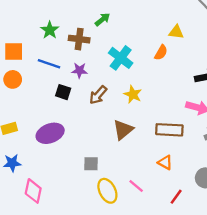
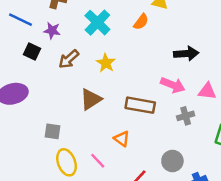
orange triangle: (165, 162) -> (122, 139), moved

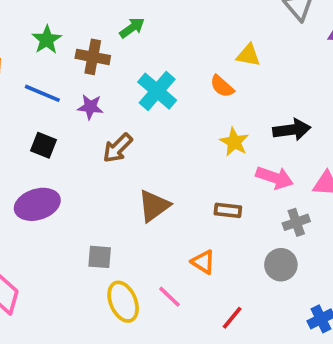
orange semicircle: (141, 22) -> (222, 86), turned 98
black square: (32, 52) -> (44, 145), moved
yellow star: (106, 63) -> (234, 142), moved
brown rectangle: (140, 105) -> (228, 210), size x0.6
gray circle: (172, 161) -> (281, 265), moved

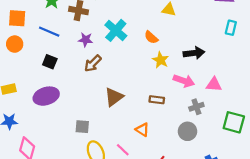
orange semicircle: (222, 86) -> (151, 37), moved
purple star: (90, 107) -> (86, 40), moved

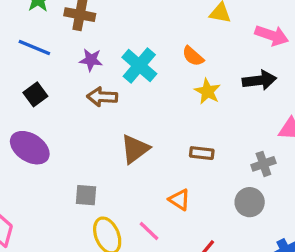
cyan cross: (116, 30) -> (139, 65), moved
black square: (50, 62) -> (35, 94), turned 32
brown arrow: (93, 63) -> (102, 97), turned 48
pink arrow: (184, 81) -> (272, 35), moved
purple ellipse: (46, 96) -> (30, 148), turned 50

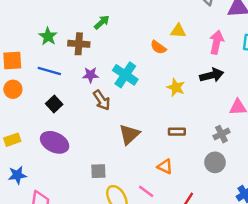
pink arrow: (272, 35) -> (217, 42), turned -90
orange semicircle: (193, 56) -> (158, 47), moved
brown arrow: (102, 97) -> (102, 100), turned -120

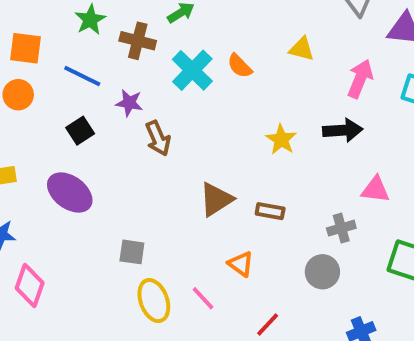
orange semicircle: (158, 47) -> (240, 66), moved
purple star: (91, 75) -> (129, 103), moved
cyan cross: (125, 75) -> (192, 70), moved
brown triangle: (129, 134) -> (216, 199), moved

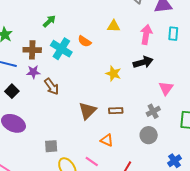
brown cross: (138, 41) -> (32, 50), moved
pink triangle: (375, 189) -> (166, 88), turned -49

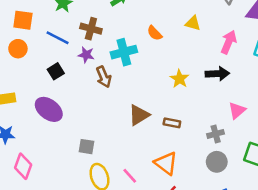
cyan cross: (61, 49) -> (124, 52), moved, turned 30
gray circle: (149, 135) -> (217, 162), moved
orange triangle: (107, 140) -> (166, 163), moved, size x1.5

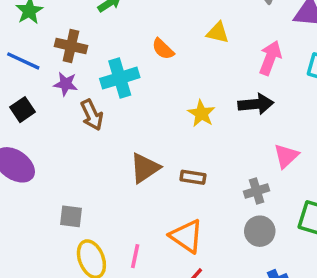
pink line: (130, 176) -> (135, 256), turned 56

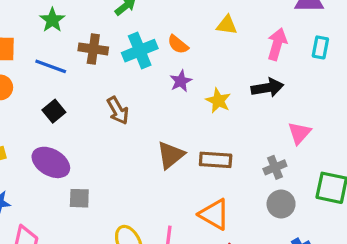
cyan cross: (120, 78) -> (140, 51), moved
purple star: (66, 84) -> (181, 81), moved, turned -30
brown rectangle: (193, 177) -> (216, 160), size x1.4
gray square: (71, 216) -> (79, 198), moved

